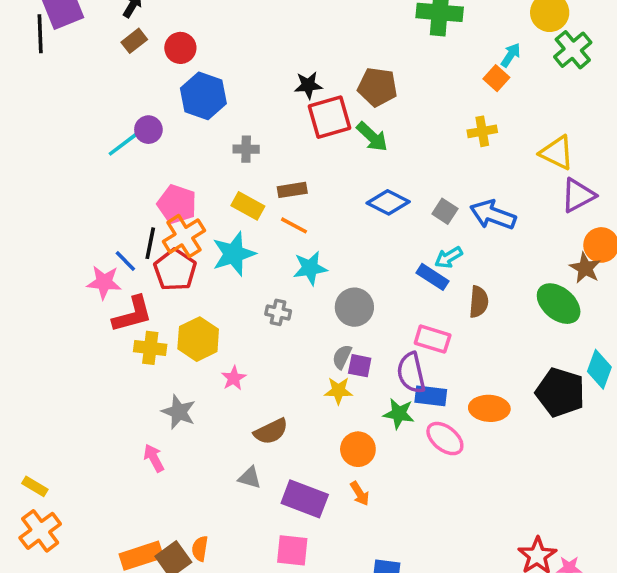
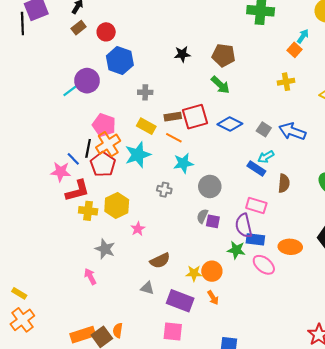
red square: (330, 117) -> (195, 117), moved
purple circle: (148, 130) -> (87, 81), size x1.5
yellow star: (338, 391) -> (194, 273), moved

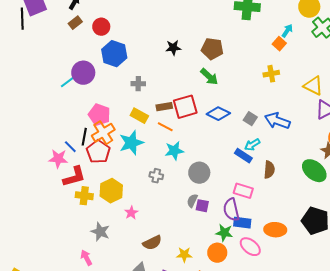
orange circle: (212, 271) -> (217, 253), moved

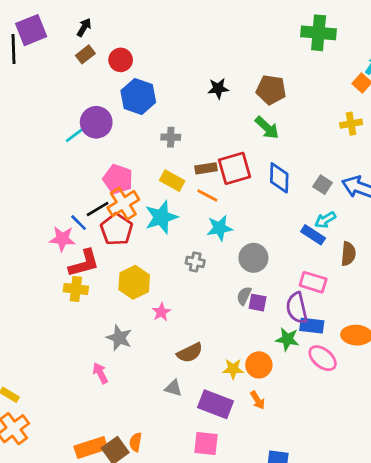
blue diamond: (218, 114) -> (279, 178), turned 65
black line: (84, 137) -> (98, 209), turned 48
yellow cross: (84, 196) -> (76, 289), moved
orange circle: (217, 253) -> (259, 365), moved

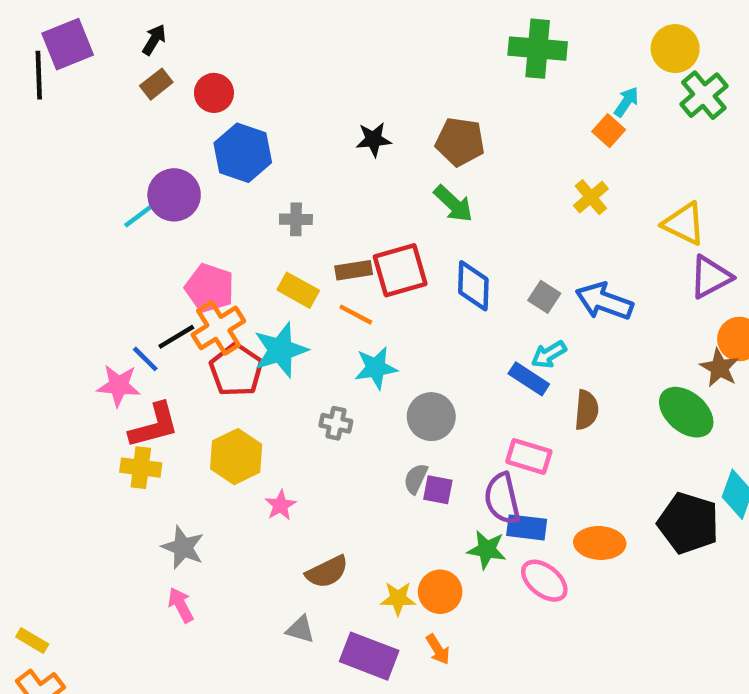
yellow cross: (351, 124) -> (591, 197), turned -30
red pentagon: (117, 229) -> (236, 370), moved
gray star: (119, 338) -> (183, 547), moved

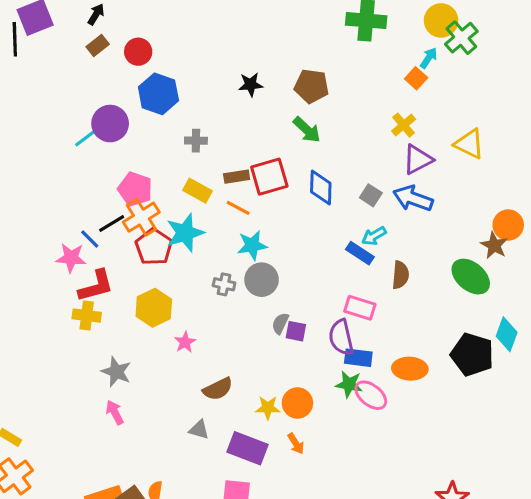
yellow circle: (675, 49) -> (441, 20), moved
green cross: (704, 95) -> (461, 38), moved
purple triangle: (711, 277) -> (418, 159), moved
gray circle: (431, 417) -> (262, 280), moved
green star: (487, 550) -> (349, 384), moved

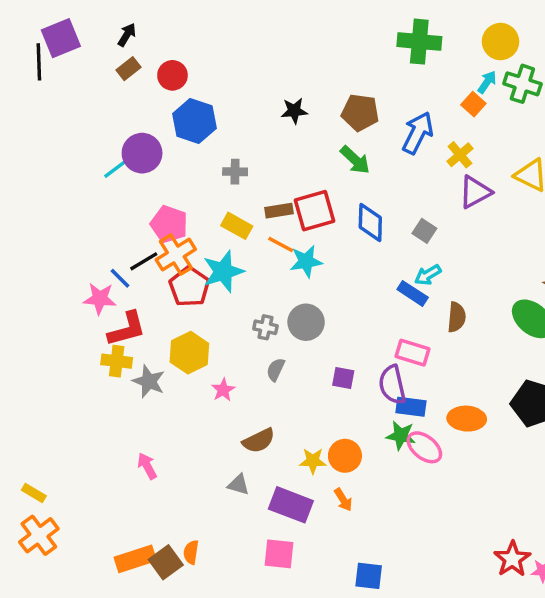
green cross: (461, 38) -> (522, 84), moved, turned -32
blue arrow: (413, 198) -> (418, 133), moved, turned 96
cyan star: (252, 245) -> (306, 261), moved
gray semicircle: (280, 323) -> (276, 370), moved
gray star: (116, 372) -> (149, 381), moved

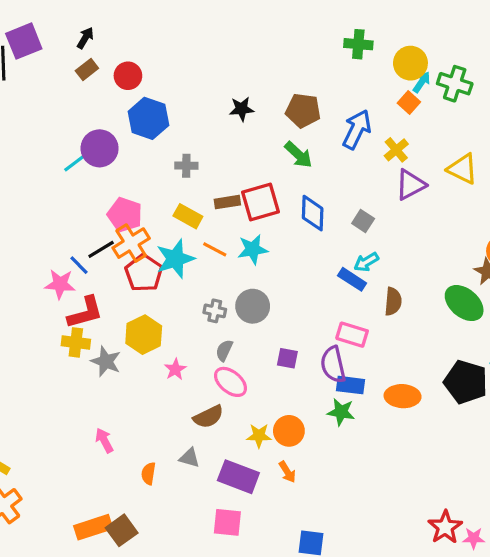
green cross: (419, 42) -> (358, 44), size x0.7
yellow circle: (501, 42) -> (410, 63), moved
orange line: (281, 244) -> (215, 249), moved
pink ellipse: (424, 447) -> (231, 382), moved
orange semicircle: (191, 552) -> (148, 473), moved

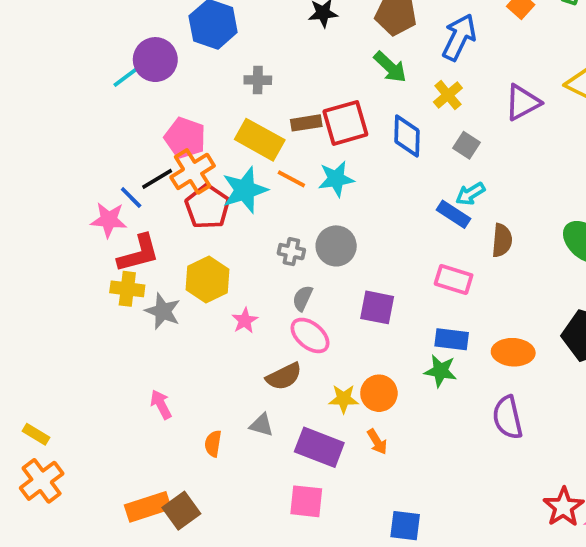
yellow cross: (396, 150) -> (448, 95), moved
yellow rectangle: (188, 216) -> (260, 140), size x1.4
purple square: (287, 358) -> (377, 307), size x1.4
purple semicircle: (333, 365) -> (508, 417), moved

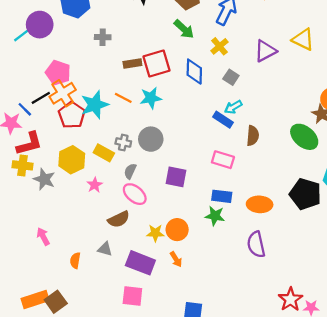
yellow rectangle: (260, 140) -> (104, 153), moved, size x0.7

